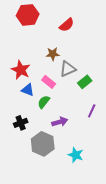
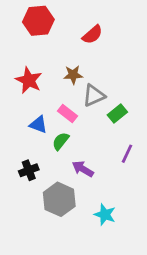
red star: (21, 70) -> (29, 80), moved
purple arrow: (60, 122) -> (83, 169), turned -133

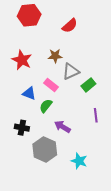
purple line: (127, 154) -> (96, 115), turned -32
black cross: (29, 170) -> (22, 128), turned 32

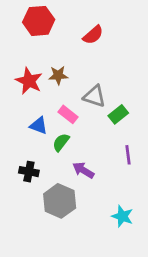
brown star: (55, 56) -> (58, 75), moved
gray triangle: (71, 71) -> (94, 96), turned 42
cyan star: (79, 161) -> (122, 216), moved

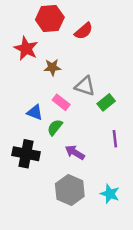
red hexagon: (39, 21) -> (50, 18), moved
red star: (29, 81) -> (26, 48), moved
black cross: (29, 172) -> (26, 154), size x1.5
gray hexagon: (60, 201) -> (70, 190), moved

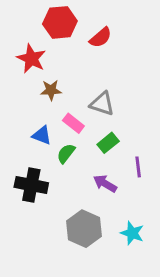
brown star: (52, 67) -> (51, 90), moved
green rectangle: (106, 102) -> (108, 143), moved
purple arrow: (75, 152) -> (105, 183), moved

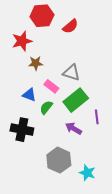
red star: (31, 59) -> (22, 41), turned 30
green rectangle: (108, 143) -> (76, 100), size x1.6
cyan star: (132, 233) -> (87, 173), moved

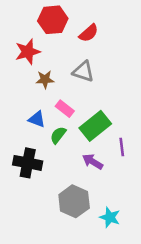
gray triangle: (71, 73) -> (83, 71), moved

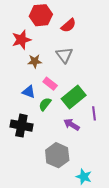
gray triangle: (83, 71) -> (64, 55), turned 36
cyan star: (110, 217) -> (84, 177), moved

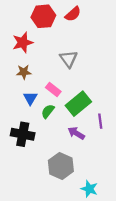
red semicircle: (68, 25) -> (73, 14), moved
brown star: (35, 61) -> (24, 72), moved
blue triangle: (29, 92) -> (30, 98), turned 40

